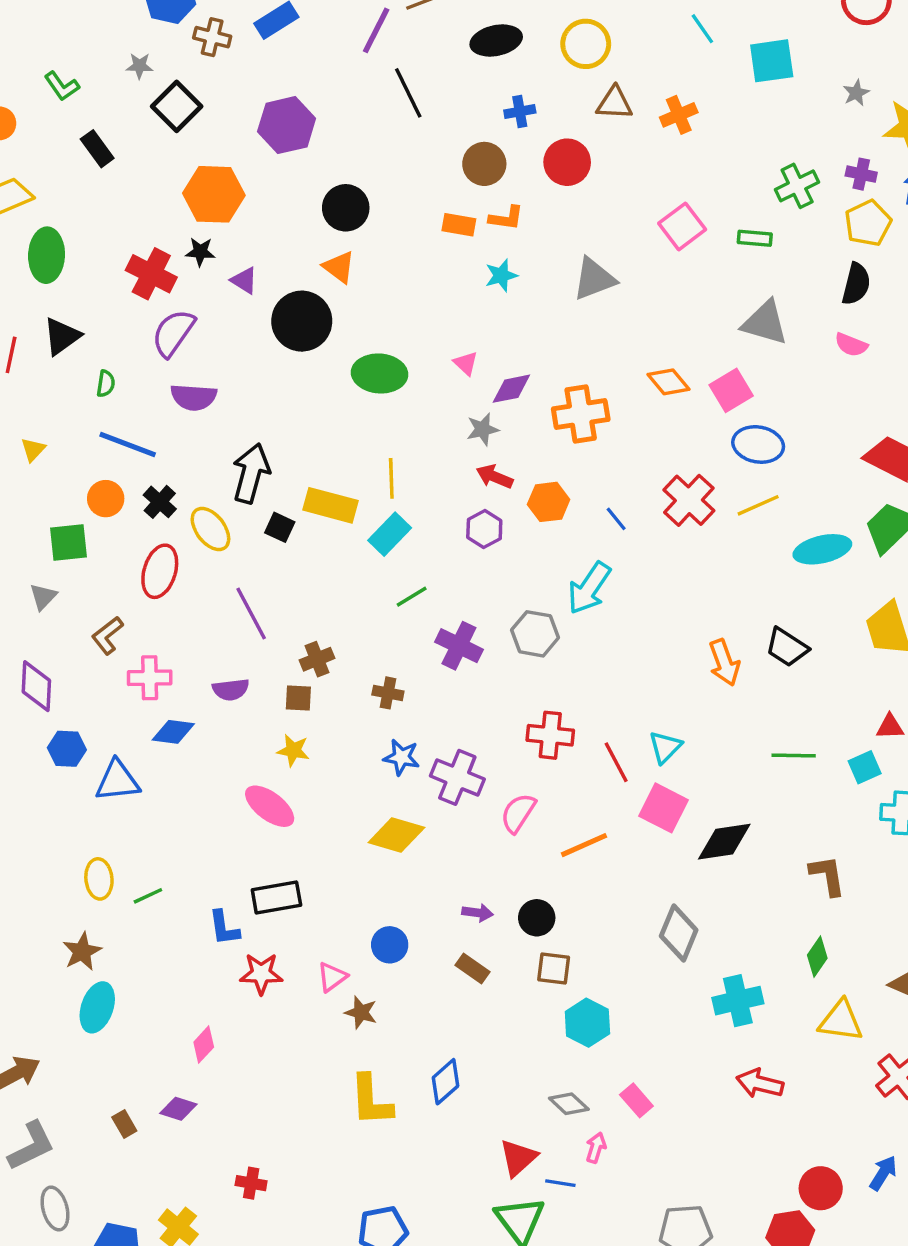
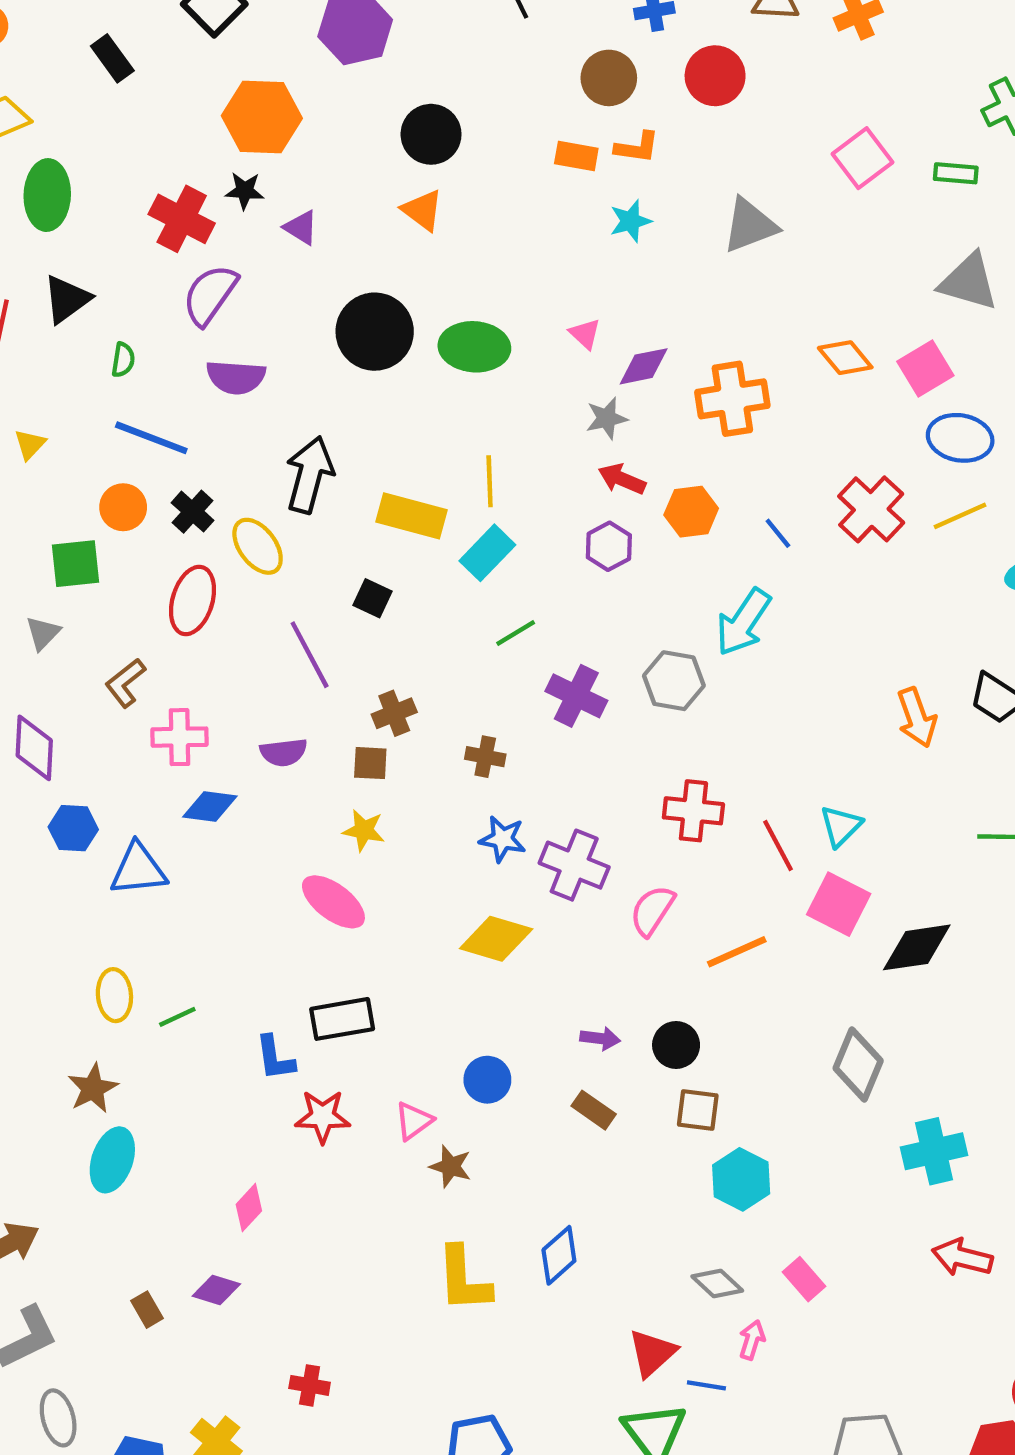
black circle: (302, 321) -> (375, 332), moved
black square: (280, 527) -> (372, 598), moved

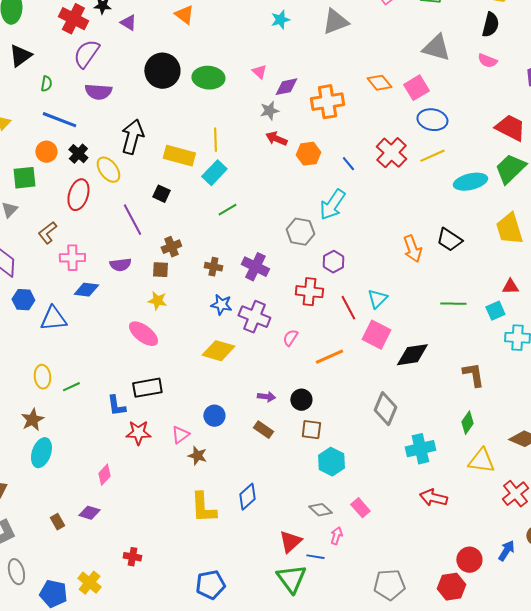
purple hexagon: (609, 546) -> (333, 262), moved
purple cross: (576, 696) -> (255, 267), moved
pink semicircle: (652, 911) -> (290, 338), size x0.7

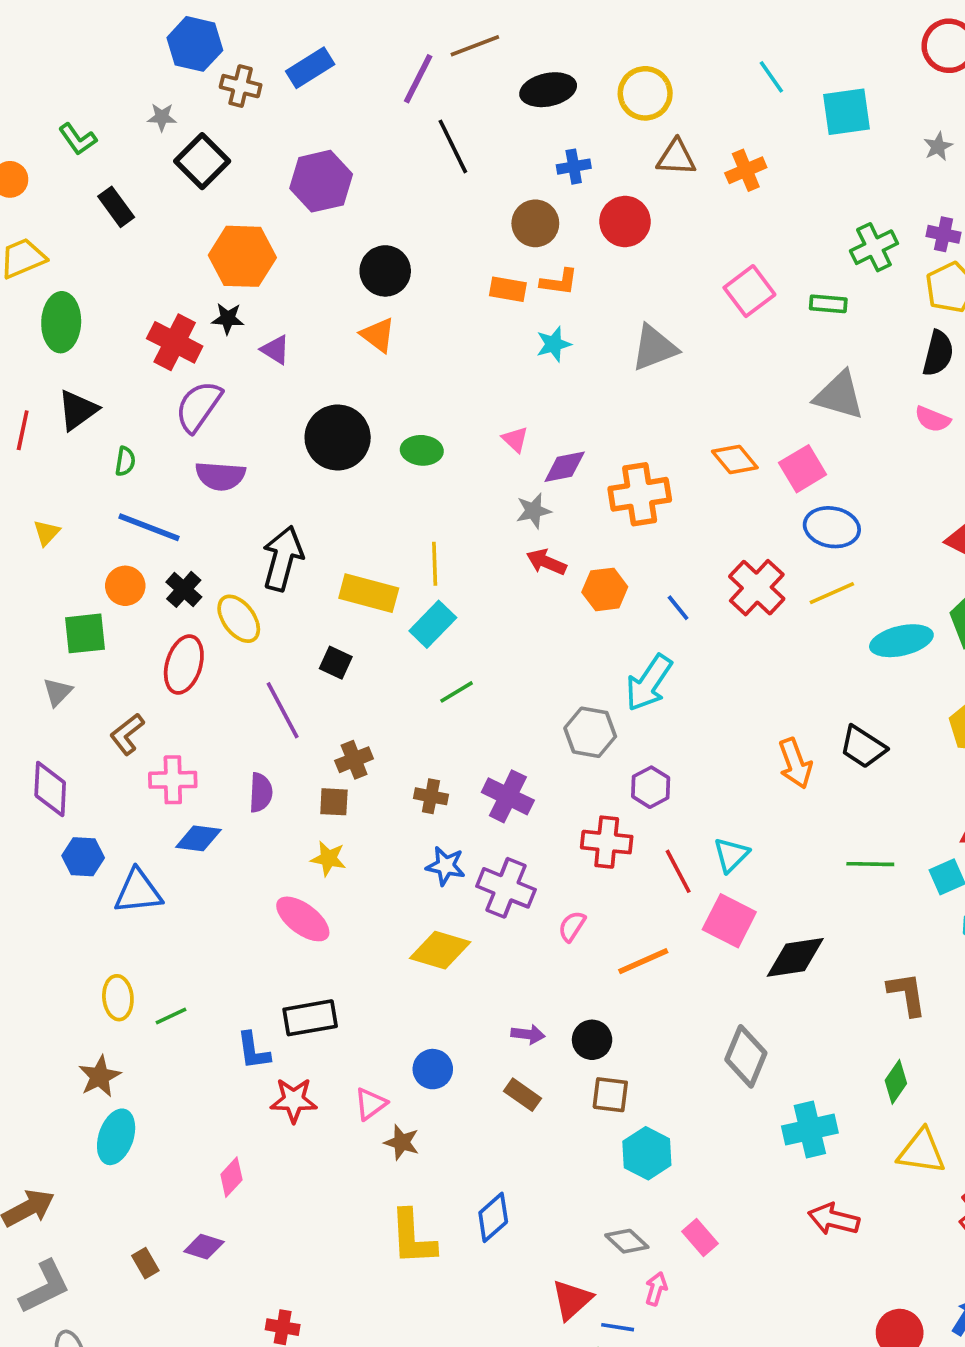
green ellipse: (208, 78) -> (422, 450), size x0.7
purple semicircle: (120, 265) -> (261, 793), turned -80

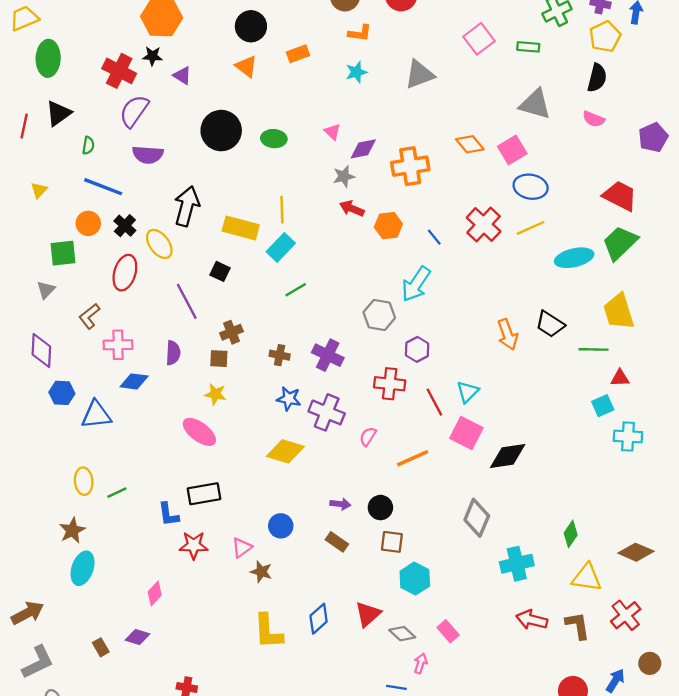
orange rectangle: (508, 289) -> (298, 54), moved, turned -30
green line: (870, 864) -> (594, 349), moved
brown L-shape: (907, 994) -> (578, 626), moved
red triangle: (572, 1300) -> (368, 614), moved

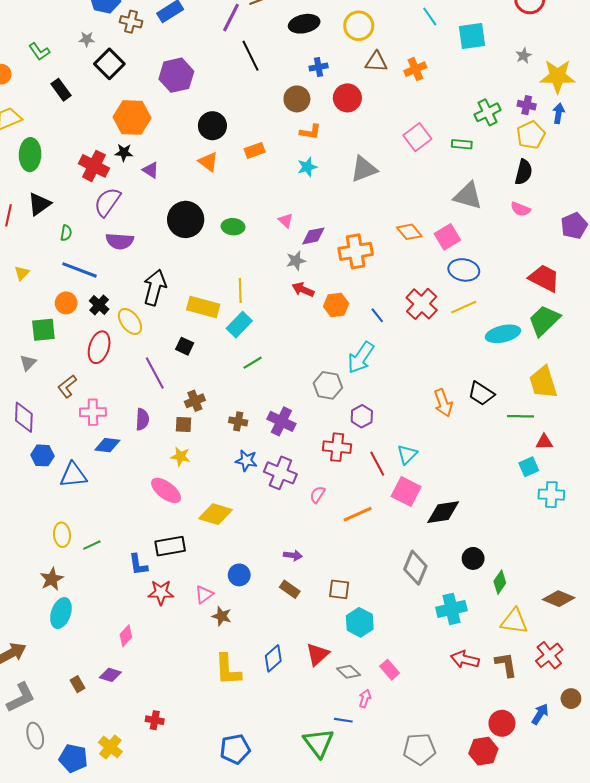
yellow diamond: (285, 451) -> (216, 514), moved
black circle: (380, 508) -> (473, 558), moved

